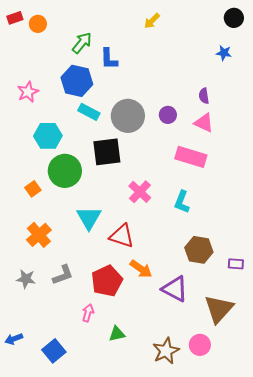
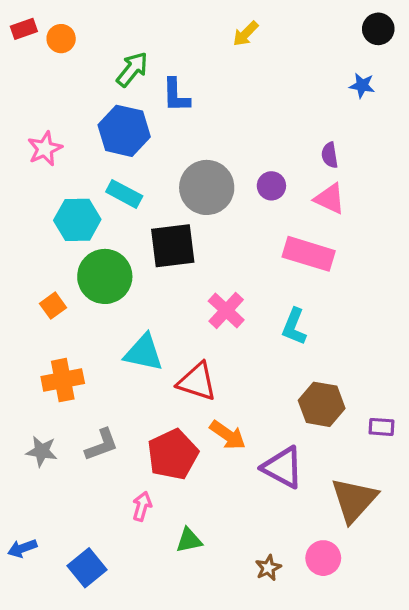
cyan rectangle: (89, 112) -> (124, 194), moved
cyan triangle: (89, 218) -> (144, 353), turned -48
orange cross: (39, 235) -> (63, 380), turned 30
brown star: (166, 351) -> (268, 568), size x0.6

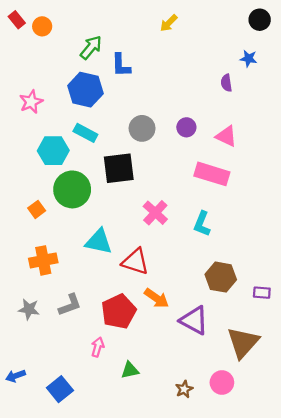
red rectangle: (24, 29) -> (17, 20), turned 70
purple semicircle: (330, 155) -> (226, 83), moved
gray circle: (207, 187) -> (142, 128), size x0.7

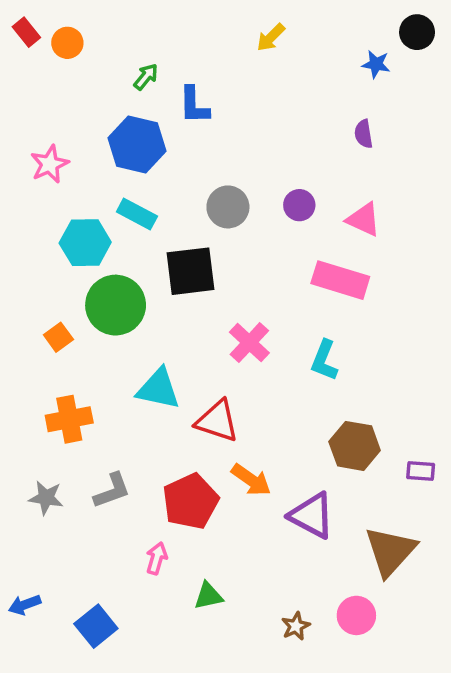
green arrow: (91, 47) -> (146, 77), size x0.7
blue star: (249, 59) -> (376, 64), moved

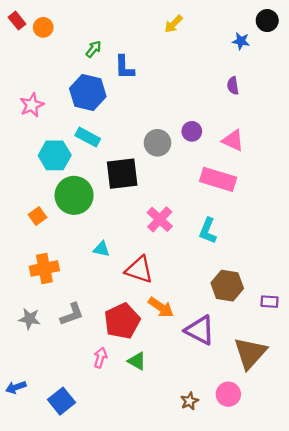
gray circle: (228, 207) -> (157, 143), moved
cyan triangle: (158, 389) -> (102, 249), size x0.6
green triangle: (208, 596) -> (137, 361), moved, turned 42

